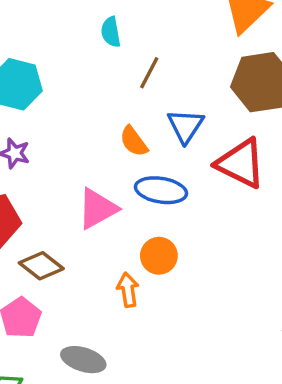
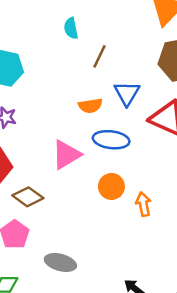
orange semicircle: (134, 141) -> (90, 106), turned -60
orange arrow: (128, 290) -> (143, 204), moved

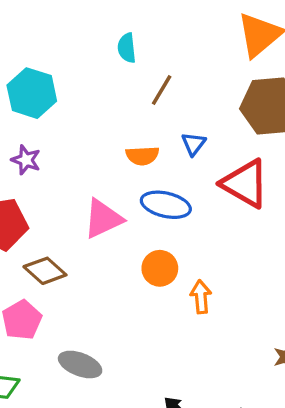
blue triangle: (127, 93) -> (194, 144), size x0.7

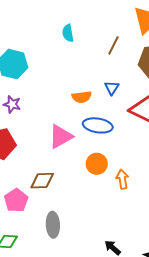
brown line: (162, 90) -> (113, 45), moved
brown diamond: (45, 271) -> (42, 181), moved, turned -40
gray ellipse: (80, 364) -> (53, 225), turned 70

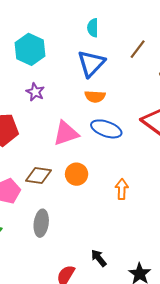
blue triangle: (112, 88) -> (91, 63), moved, size x1.8
purple star: (12, 104) -> (35, 92), moved
orange circle: (97, 164) -> (77, 174), moved

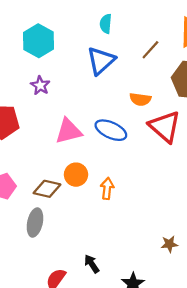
orange semicircle: (95, 96) -> (140, 99), moved
brown diamond: (38, 175) -> (47, 189), moved
orange arrow: (122, 189) -> (107, 188), moved

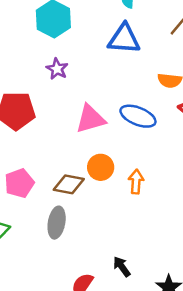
blue triangle: (101, 61) -> (124, 39), turned 48

